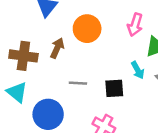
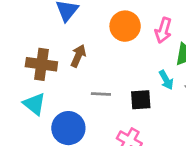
orange circle: (87, 29) -> (125, 26), moved

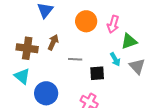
gray line: (101, 94) -> (75, 59), moved

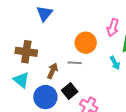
orange circle: (86, 21) -> (86, 43), moved
brown arrow: (53, 42) -> (52, 71), moved
black square: (97, 73) -> (70, 91), moved, turned -35

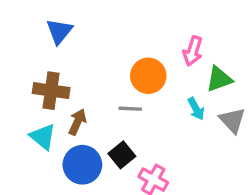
blue triangle: (44, 14) -> (59, 31), moved
brown arrow: (52, 71) -> (77, 122), moved

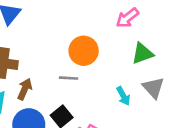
pink arrow: (193, 51) -> (127, 18), moved, turned 35
cyan arrow: (196, 109) -> (123, 96), moved

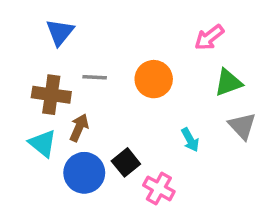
gray line: (69, 78) -> (95, 77), moved
cyan arrow: (123, 96) -> (190, 140), moved

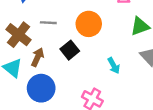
brown cross: (51, 95) -> (19, 35), turned 30
black square: (126, 162) -> (70, 50), moved

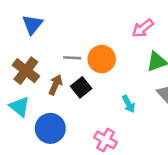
gray line: (48, 23) -> (72, 58), moved
brown arrow: (38, 57) -> (55, 85), moved

